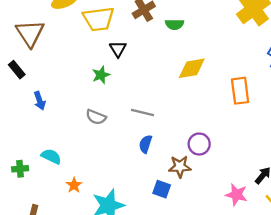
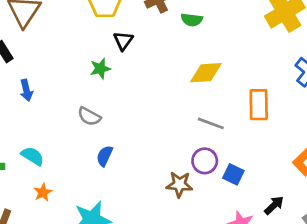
gray line: (143, 113) -> (211, 123), moved
blue semicircle: (146, 144) -> (105, 156), moved
orange star: (74, 185) -> (43, 192), moved
blue square: (162, 189) -> (233, 174), moved

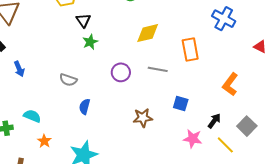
green star: (100, 69) -> (90, 42), moved
purple circle: (205, 161) -> (121, 72), moved

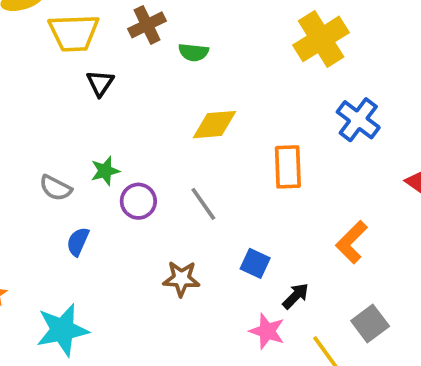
green star: (90, 42) -> (105, 171), moved
gray line: (158, 69) -> (203, 204), moved, turned 36
purple circle: (121, 72) -> (138, 201), moved
black arrow: (214, 121) -> (296, 296), moved

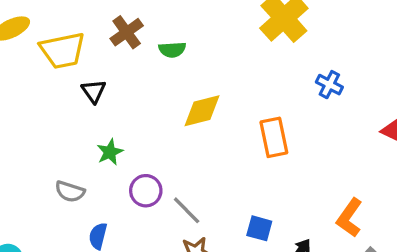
blue cross: (358, 120) -> (329, 85), size x0.7
green star: (105, 171) -> (110, 152), moved
gray line: (203, 204) -> (187, 210), moved
orange L-shape: (352, 242) -> (349, 218), moved

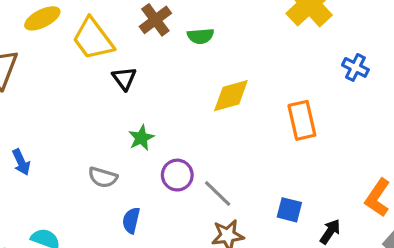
yellow trapezoid: (63, 50) -> (93, 39), turned 66

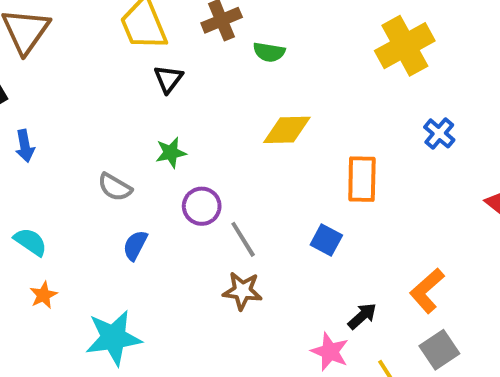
blue square: (289, 210) -> (326, 240), moved

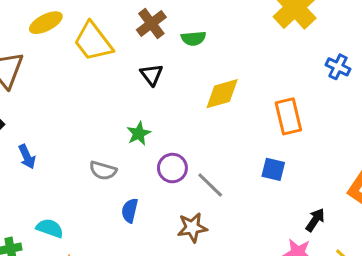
black triangle: (168, 79) -> (151, 75), moved
brown star: (242, 291) -> (192, 228), moved

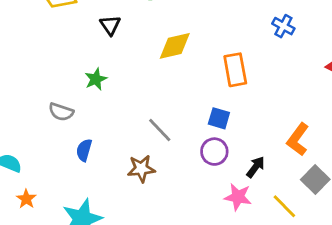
purple circle: (172, 168) -> (214, 152), moved

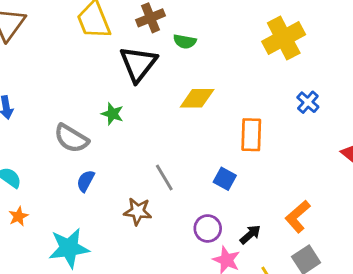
black triangle: (110, 25) -> (138, 64), size x1.8
green star: (96, 79) -> (112, 114), turned 30
gray semicircle: (61, 112) -> (71, 138), size x1.4
purple circle: (214, 152) -> (208, 228), moved

